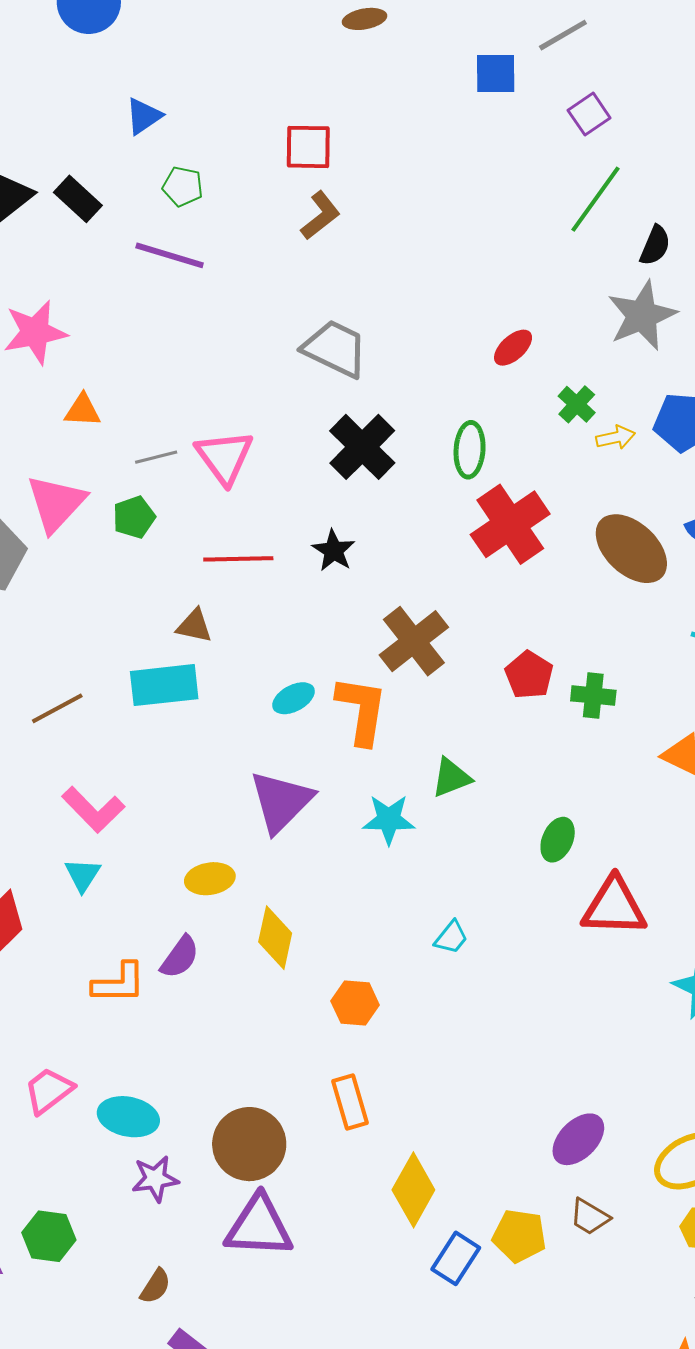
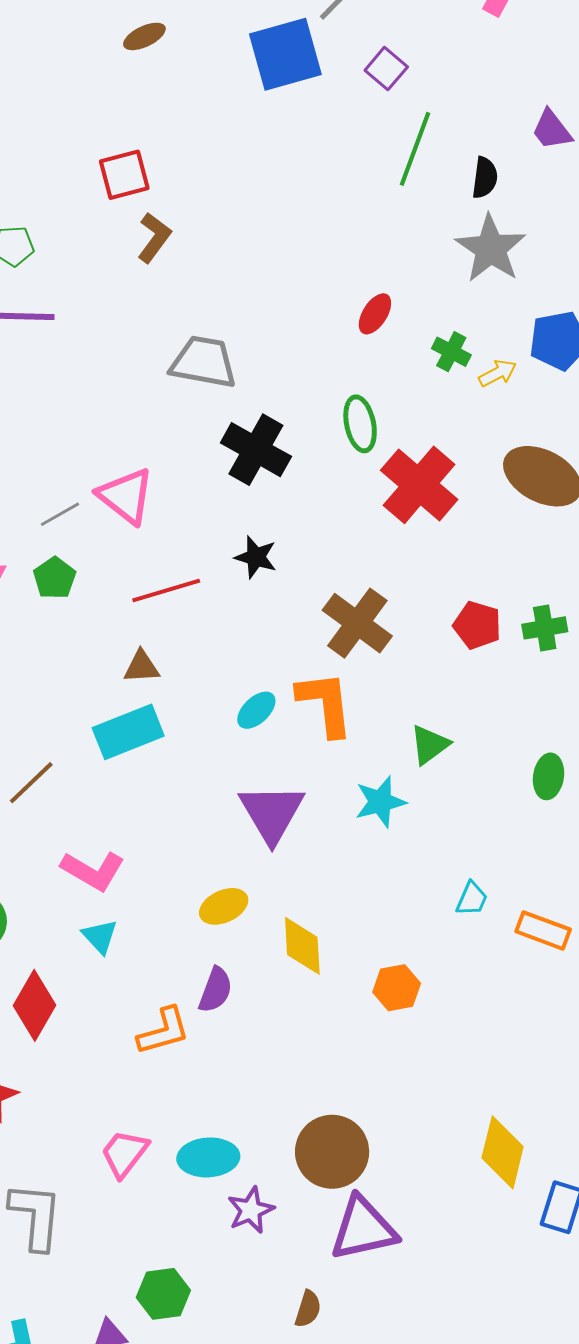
blue square: (496, 73) -> (285, 54), size x1.6
orange rectangle: (350, 1102) -> (543, 930), moved, turned -38
brown semicircle: (155, 1286) -> (308, 1309), moved

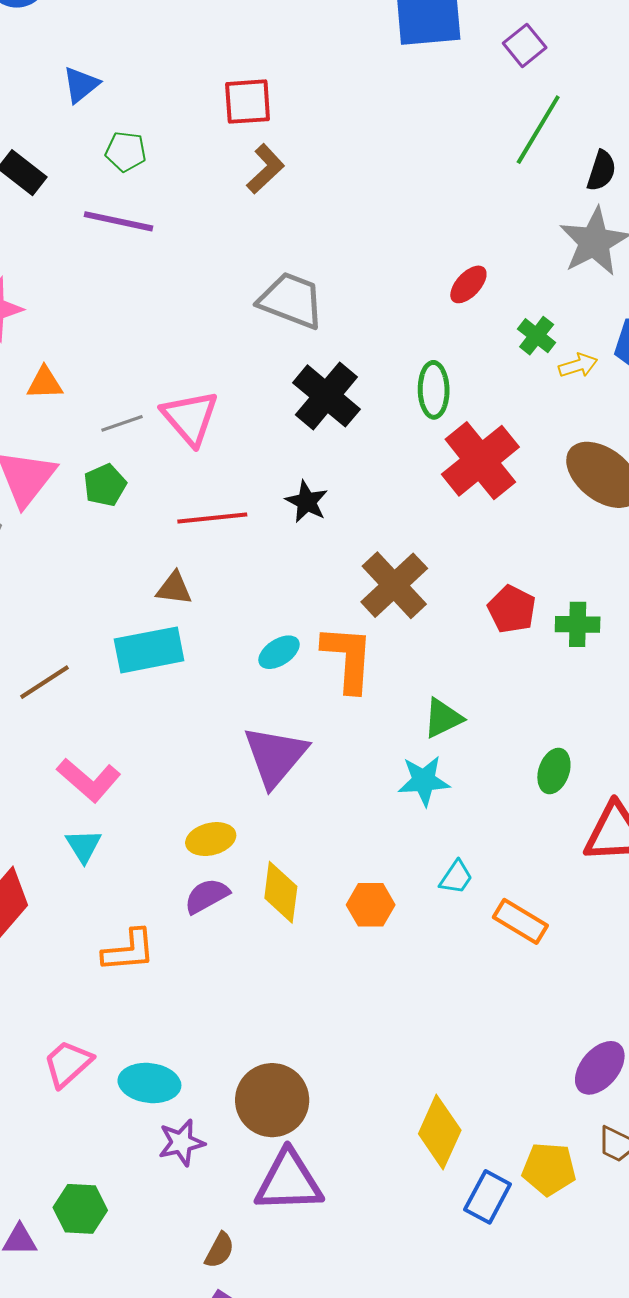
cyan star: (380, 802) -> (424, 781), moved
orange hexagon: (397, 988) -> (371, 905), moved
purple semicircle: (215, 990) -> (207, 896), moved, turned -150

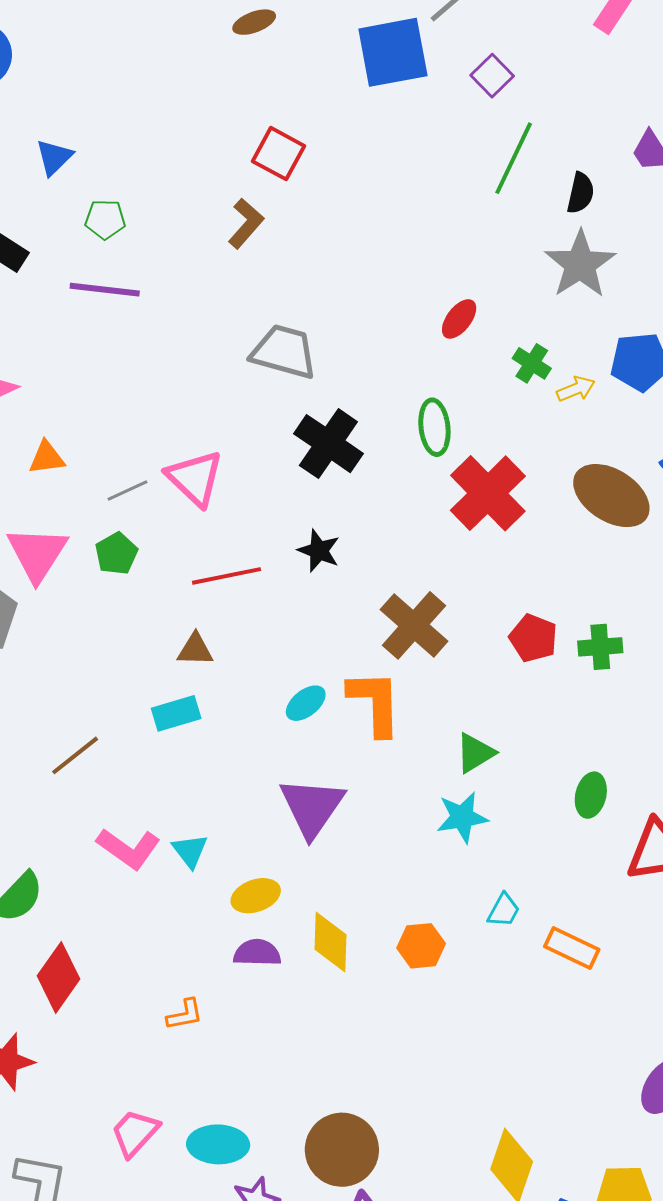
red square: (248, 102) -> (279, 154), moved, turned 38
cyan rectangle: (149, 650) -> (176, 713), size x0.7
cyan triangle: (84, 846) -> (190, 851), moved
purple semicircle: (207, 896) -> (257, 953), turned 36
orange L-shape: (129, 951) -> (185, 1015), size x0.7

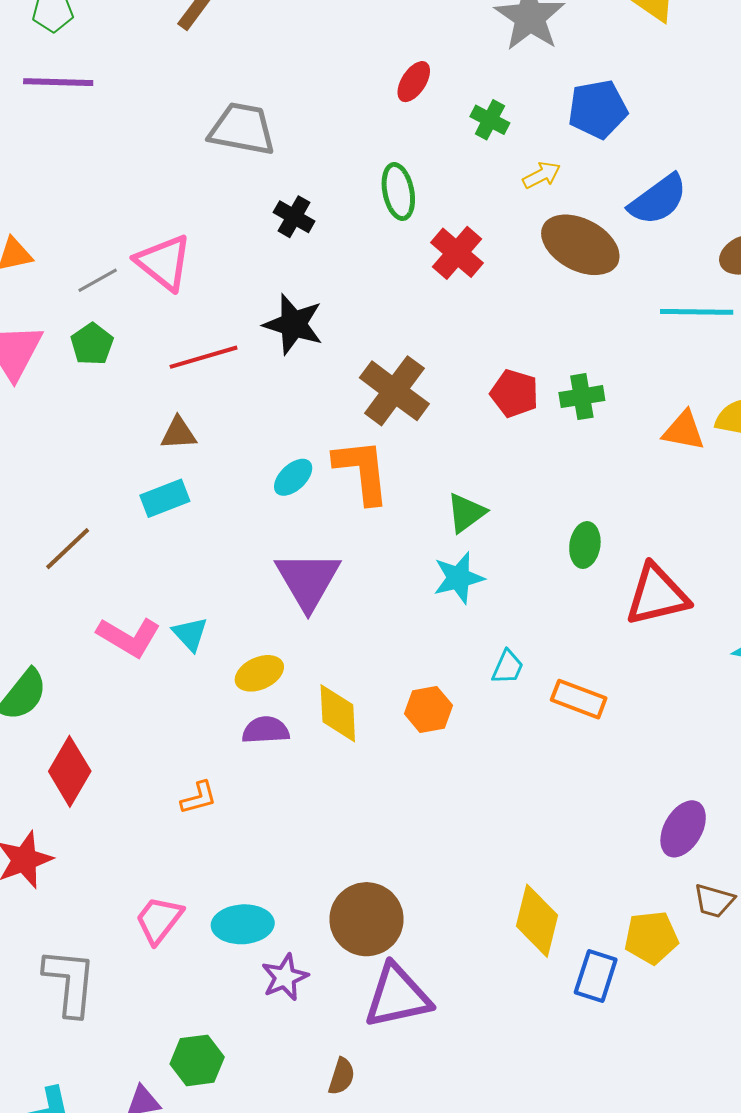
yellow arrow: (576, 389) -> (542, 175), moved
black cross: (328, 444) -> (294, 217), size x0.6
red cross: (488, 493) -> (457, 253), size x0.7
black star: (319, 551) -> (293, 324), size x1.4

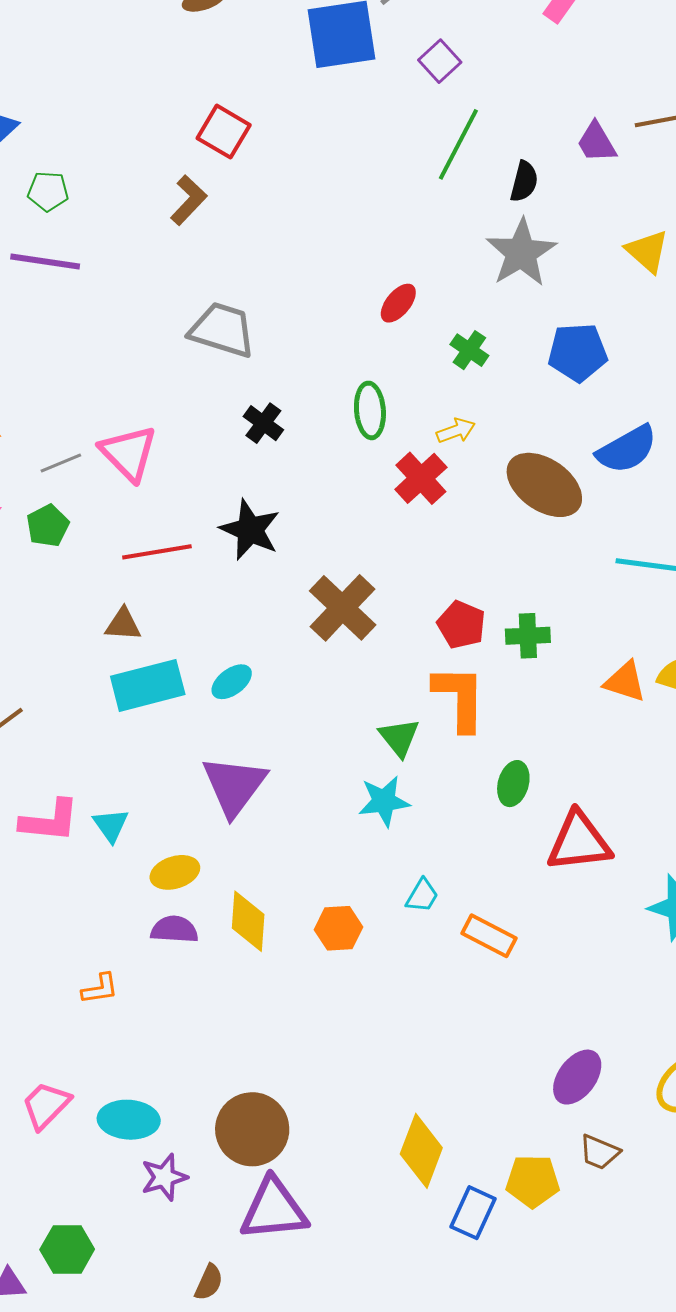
yellow arrow: (542, 175) -> (456, 431), moved
orange L-shape: (362, 471) -> (460, 698), moved
cyan rectangle: (165, 498) -> (148, 685), moved, size x1.5
green triangle: (466, 513) -> (399, 737), turned -39
pink L-shape: (129, 637) -> (50, 821), turned -32

